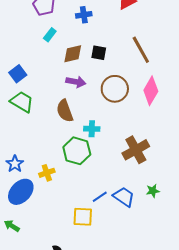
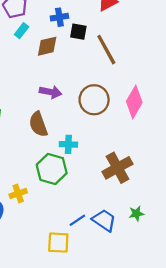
cyan rectangle: (50, 35) -> (22, 31), moved
brown line: (141, 50) -> (106, 50), moved
black square: (99, 53) -> (78, 32), moved
brown diamond: (73, 54) -> (47, 46), moved

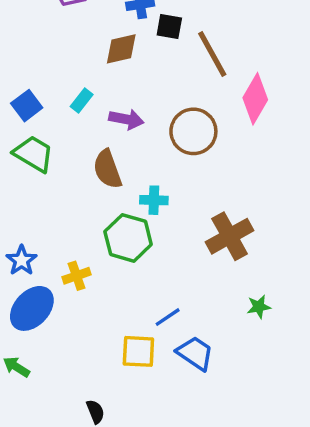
cyan rectangle: (22, 31) -> (82, 100), moved
pink diamond: (134, 102) -> (255, 99), moved
blue trapezoid: (104, 220) -> (195, 353), moved

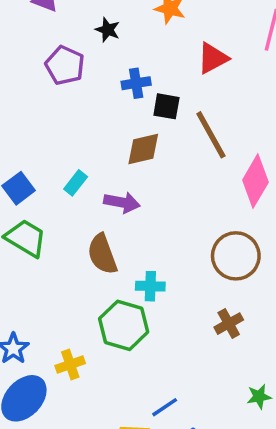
brown diamond: (121, 49) -> (143, 149), moved
brown circle: (193, 131) -> (236, 256), moved
brown cross: (230, 236) -> (229, 324), size x0.6

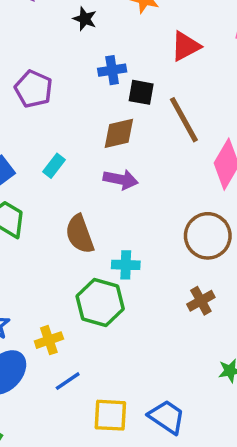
purple pentagon: (65, 65) -> (34, 89), moved
purple arrow: (122, 202) -> (121, 179), moved
blue line: (165, 407) -> (68, 381), moved

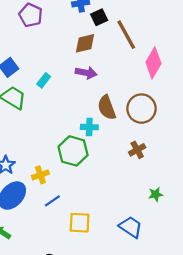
black square: (141, 92) -> (99, 17), turned -35
cyan rectangle: (54, 166) -> (44, 80), moved
brown semicircle: (80, 234) -> (107, 107), moved
blue trapezoid: (167, 417) -> (131, 227), moved

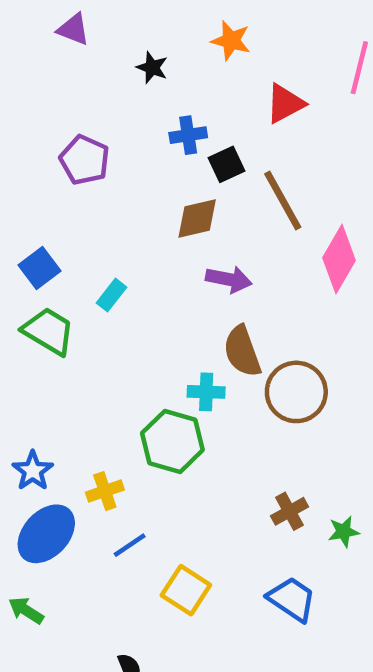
purple arrow: (86, 73) -> (229, 279), moved
brown circle: (141, 109) -> (296, 392), moved
brown cross: (137, 150) -> (290, 511), moved
yellow square: (80, 223) -> (186, 590), turned 30

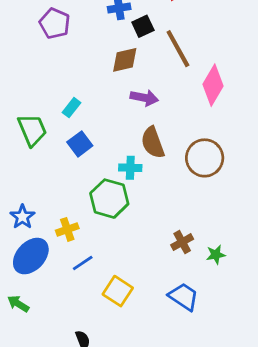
blue square: (40, 268) -> (80, 144), moved
green trapezoid: (49, 331) -> (32, 130), turned 36
brown circle: (296, 392) -> (205, 158), moved

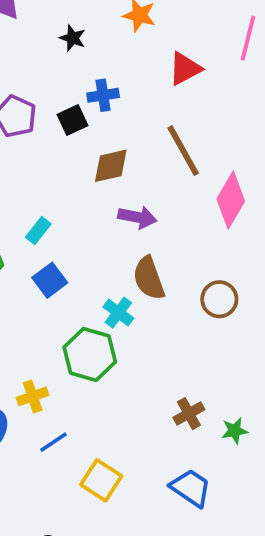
black square: (143, 26) -> (73, 120), moved
brown circle: (205, 158) -> (219, 299), size x0.7
cyan cross: (130, 168) -> (118, 313), turned 35

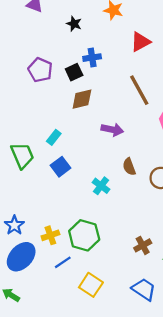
brown diamond: (111, 166) -> (82, 99), moved
brown semicircle: (149, 278) -> (129, 167), moved, size x0.7
green hexagon: (90, 354) -> (84, 235), moved

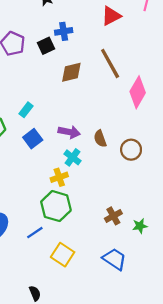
brown diamond: (82, 99) -> (71, 72), moved
purple arrow: (112, 130) -> (69, 132), moved
yellow cross: (50, 235) -> (59, 177), moved

